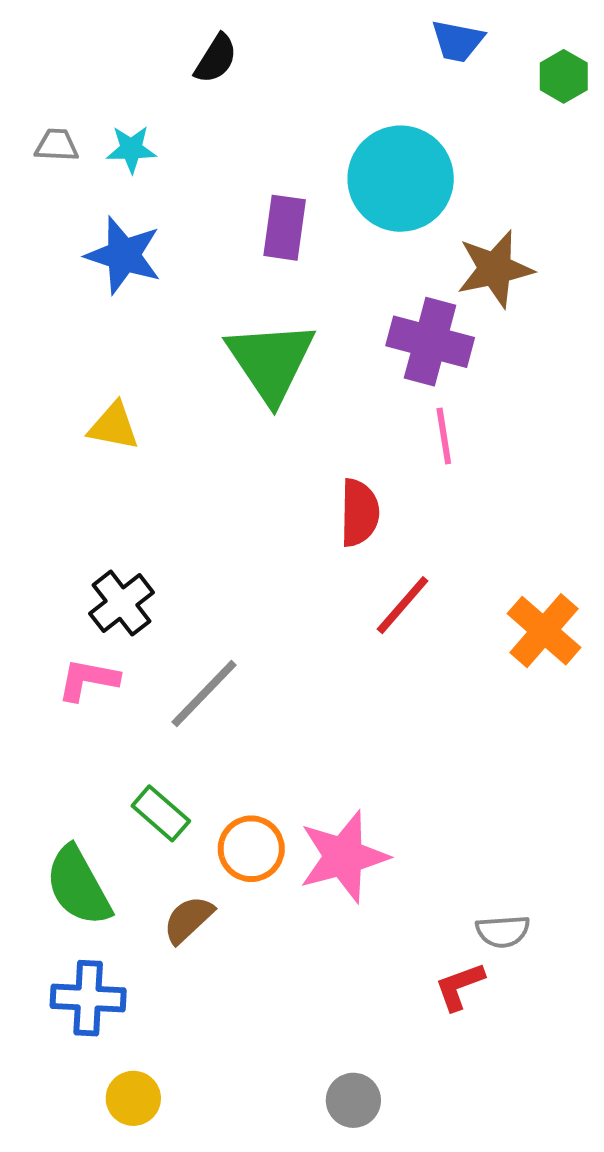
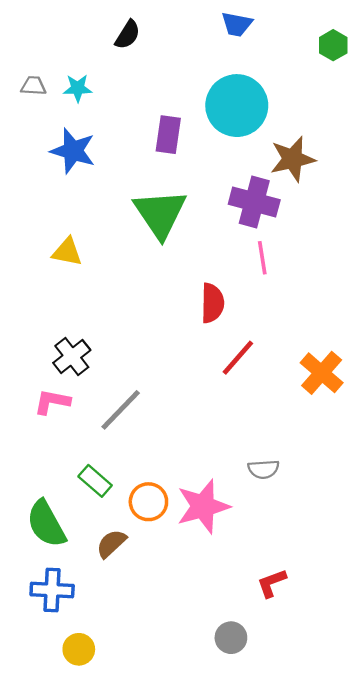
blue trapezoid: (458, 41) -> (237, 24), moved
gray semicircle: (503, 931) -> (263, 469), moved
gray circle: (353, 1100) -> (231, 638), moved

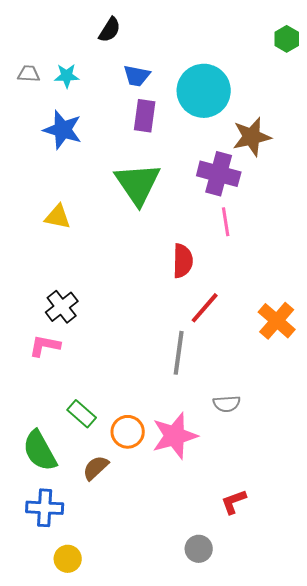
blue trapezoid: (237, 24) -> (137, 76), moved
gray line: (121, 410) -> (179, 353), moved, turned -36

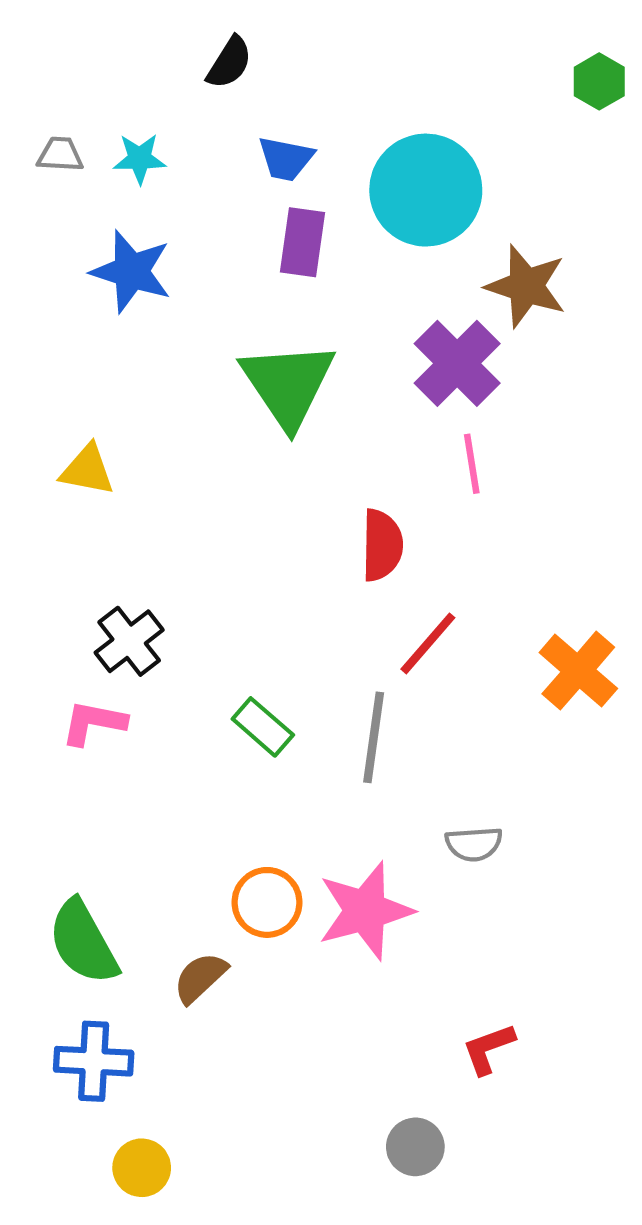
brown star: (252, 137) -> (526, 286), turned 30
purple cross: (219, 174) -> (457, 363), turned 30
yellow triangle: (58, 217) -> (87, 470), moved
green rectangle: (82, 414) -> (263, 727), moved

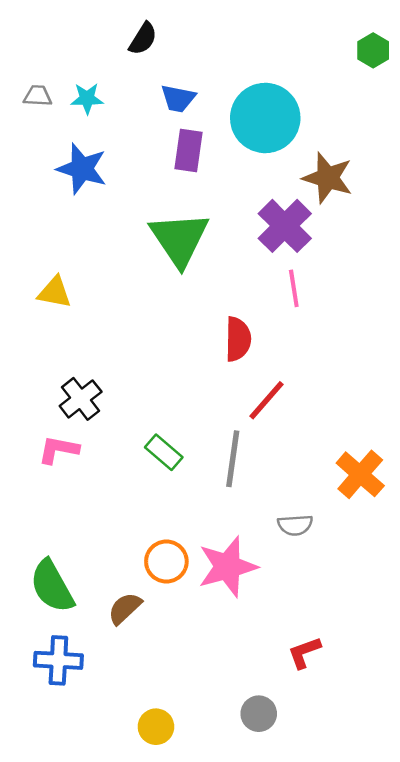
orange cross: (578, 671) -> (360, 474), moved
yellow circle: (142, 1168) -> (156, 727), moved

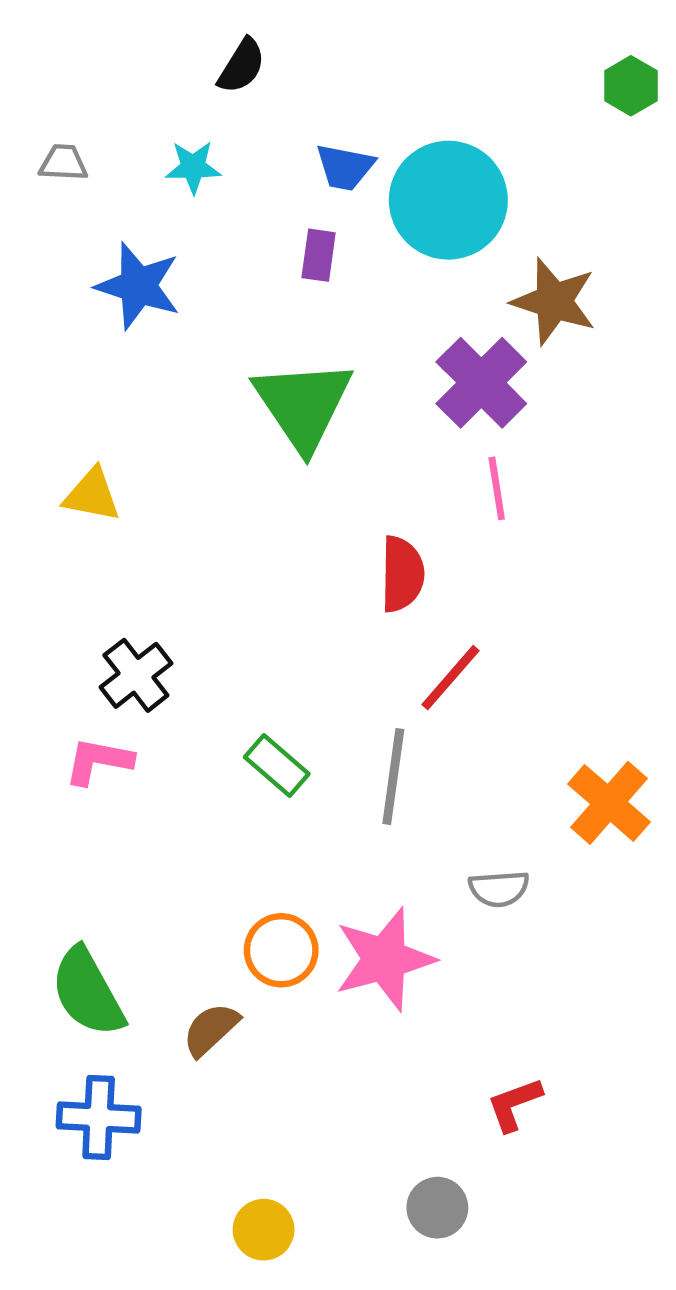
cyan star: (87, 98) -> (193, 167), moved
blue trapezoid: (178, 98) -> (345, 167), moved
purple rectangle: (189, 151) -> (319, 255), size x0.7

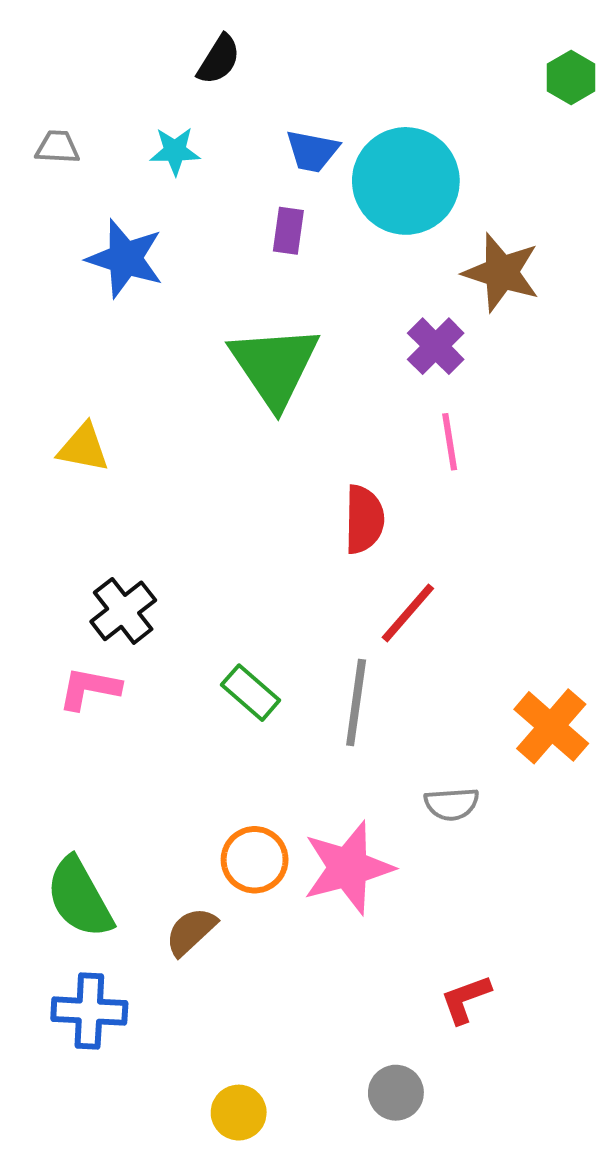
purple cross: (481, 383) -> (436, 346), size x0.7

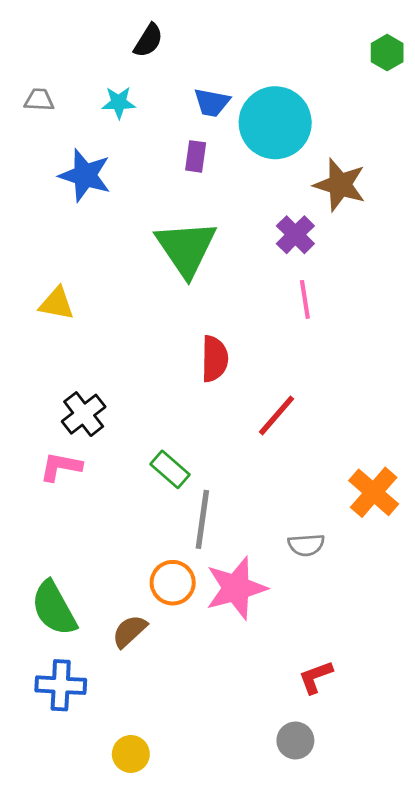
red semicircle: (364, 519) -> (214, 359), moved
gray line: (356, 702) -> (202, 519), moved
gray circle: (396, 1093) -> (295, 740), moved
yellow circle: (239, 1113) -> (131, 754), moved

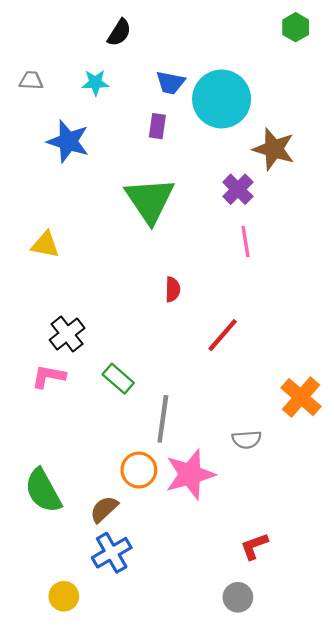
green hexagon: (387, 53) -> (296, 27), moved
red semicircle: (214, 359) -> (173, 289), size x0.7
green rectangle: (170, 469) -> (118, 379), moved
blue cross: (61, 685) -> (112, 553), moved, turned -33
yellow circle: (131, 754) -> (64, 596), moved

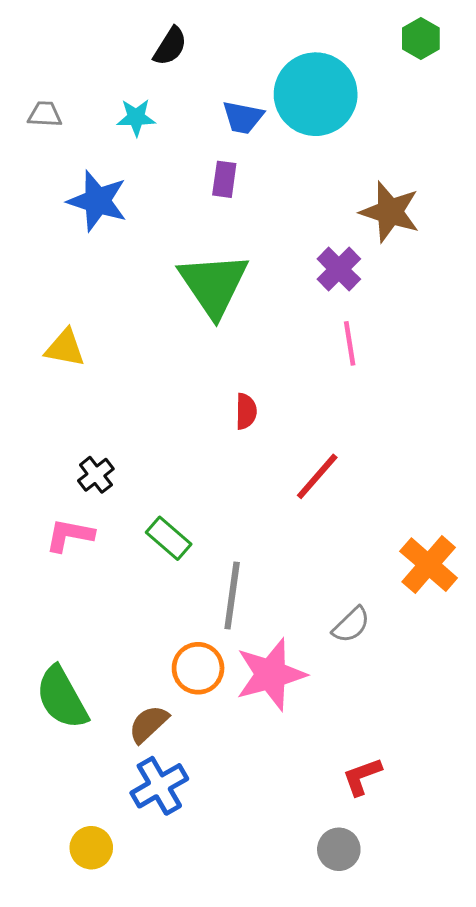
cyan circle: (222, 99) -> (316, 94), moved
black cross: (67, 334) -> (96, 475), size x0.7
gray semicircle: (247, 440) -> (351, 625), turned -40

